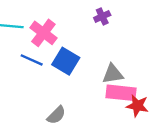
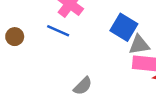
blue square: (66, 61) -> (124, 27), moved

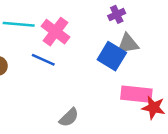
gray triangle: (139, 45) -> (128, 44), moved

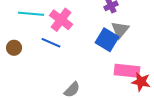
gray triangle: (128, 44) -> (120, 30), turned -42

